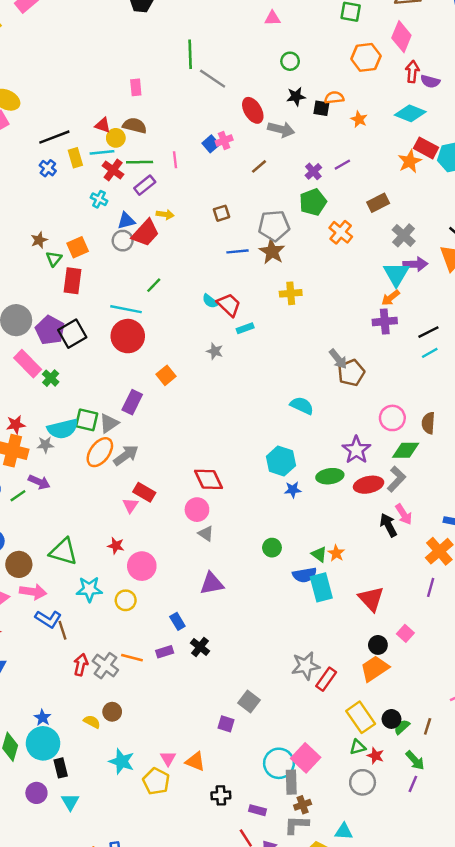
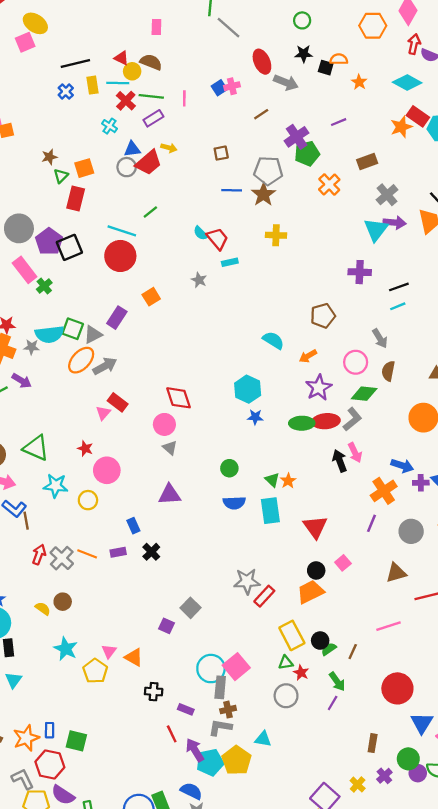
purple cross: (313, 171) -> (297, 137), moved, size x1.5
orange arrow: (391, 298) -> (308, 356), moved
gray arrow: (338, 359) -> (380, 338), moved
green ellipse: (330, 476) -> (302, 423), moved
blue semicircle: (305, 575) -> (234, 503), moved

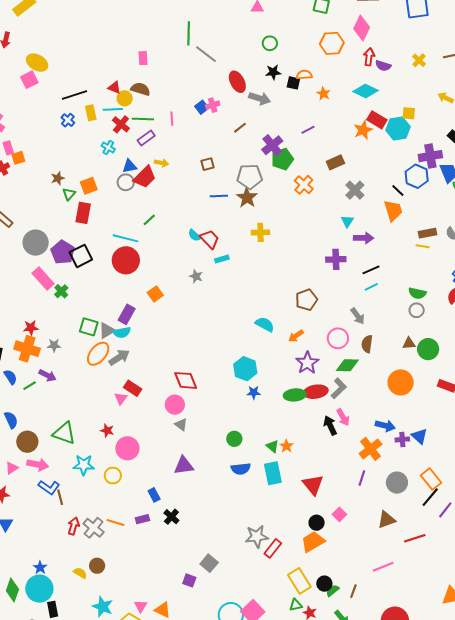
purple arrow: (395, 223) -> (364, 238), moved
cyan triangle: (376, 230) -> (347, 221), size x0.6
cyan semicircle: (49, 334) -> (122, 332), moved, size x0.7

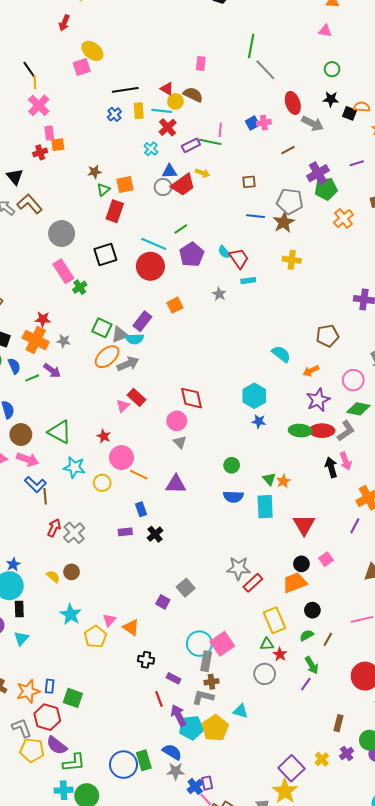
green line: (143, 119) -> (210, 142), moved
purple pentagon: (63, 252) -> (192, 255), moved
orange line: (115, 522) -> (139, 475), moved
black circle: (324, 584) -> (312, 610), moved

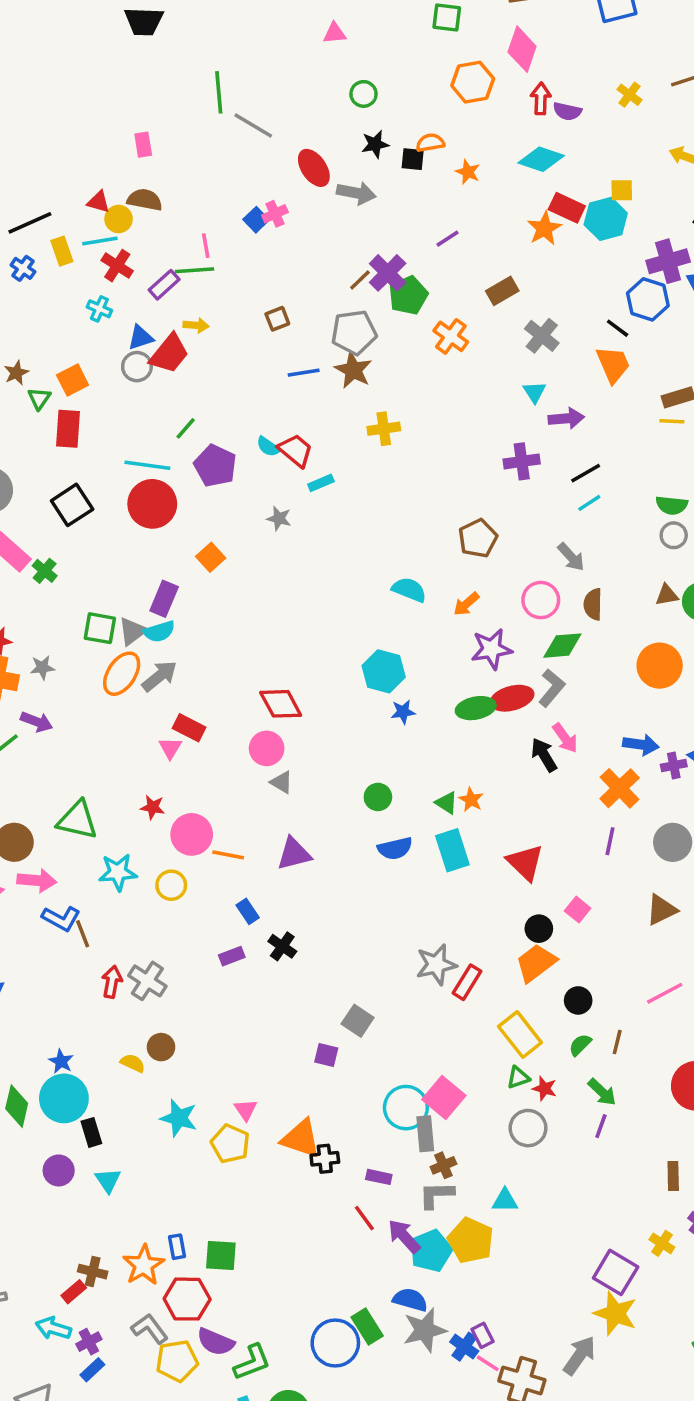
brown line: (288, 150) -> (360, 280), moved
purple star: (318, 400) -> (492, 649), turned 30
orange triangle: (131, 627) -> (301, 1138), moved, size x1.4
gray star: (176, 771) -> (425, 1330), size x1.4

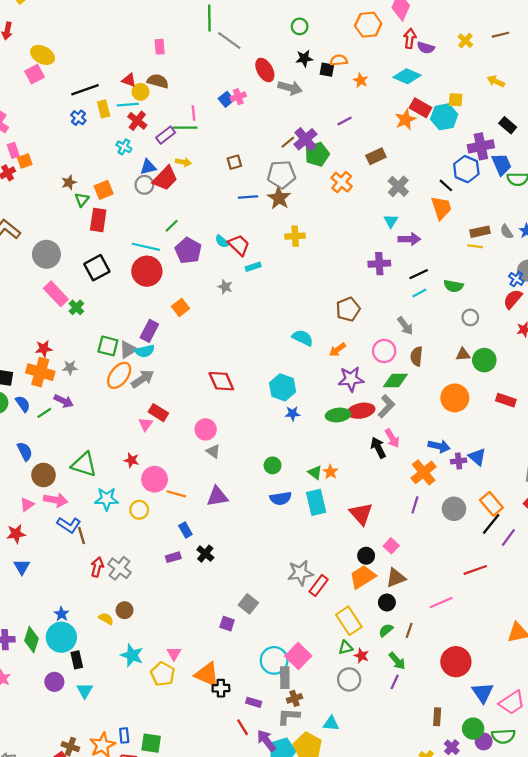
green semicircle: (672, 505) -> (453, 286), moved
red diamond: (281, 704) -> (221, 381), moved
brown triangle: (661, 910) -> (396, 578), moved

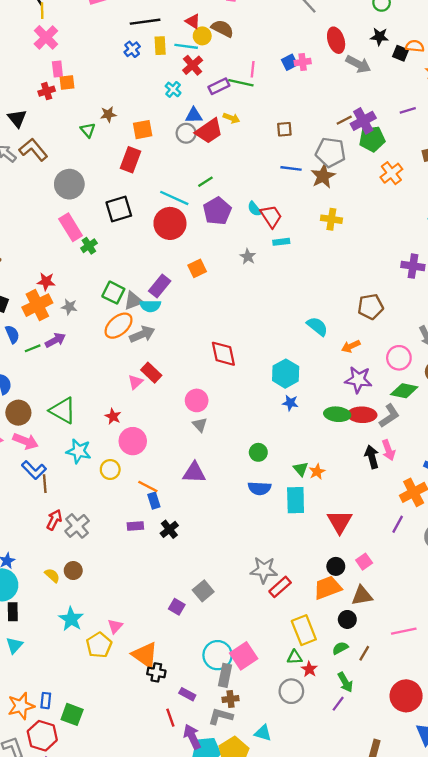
green triangle: (82, 200) -> (88, 130), moved, turned -32
orange cross: (40, 372) -> (37, 305), turned 36
purple arrow: (64, 401) -> (55, 340), turned -66
orange line: (176, 494) -> (148, 486), moved

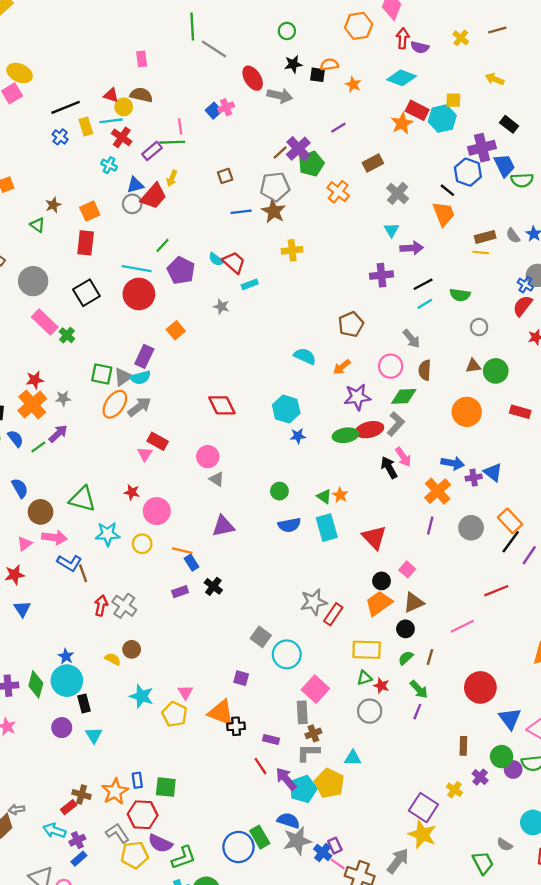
yellow arrow: (231, 118) -> (172, 178), turned 105
purple square: (177, 607) -> (241, 678), moved
yellow rectangle: (304, 630) -> (367, 650), turned -52
cyan circle: (218, 655) -> (287, 654), moved

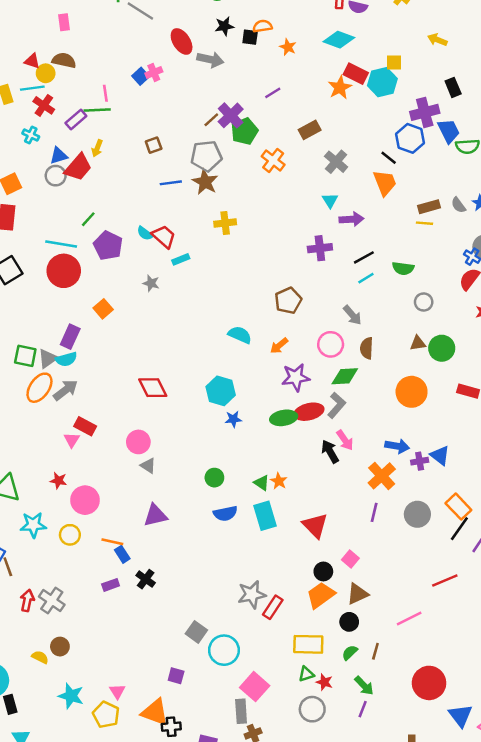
black rectangle: (509, 124) -> (453, 87), turned 30

